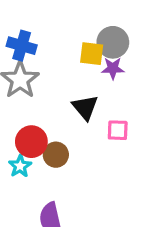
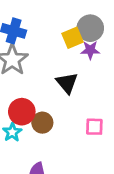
yellow square: (92, 54) -> (72, 38), turned -30
pink square: (118, 130) -> (94, 127), moved

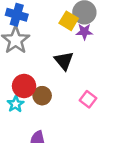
yellow square: (72, 38) -> (69, 21), turned -36
pink square: (94, 127) -> (88, 99), turned 35

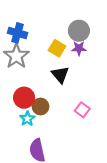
yellow square: (69, 21) -> (57, 48), moved
cyan star: (16, 104) -> (27, 119), moved

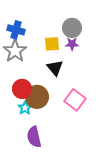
yellow square: (57, 48) -> (52, 44), turned -35
brown circle: (41, 106) -> (37, 97), size x1.5
pink square: (82, 110) -> (75, 100), size x1.5

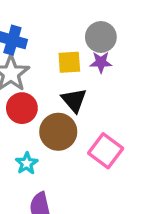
red circle: (22, 89) -> (22, 108), moved
brown circle: (37, 97) -> (58, 132), moved

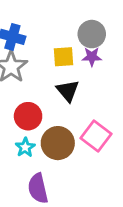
red circle: (22, 108) -> (28, 116), moved
brown circle: (58, 132) -> (58, 143), moved

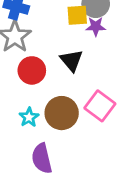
yellow square: (63, 57) -> (77, 15), moved
red circle: (28, 116) -> (32, 70), moved

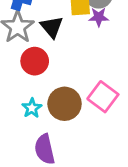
black triangle: (72, 61) -> (52, 27), moved

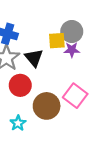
pink square: (103, 97) -> (75, 96), moved
brown circle: (65, 104) -> (47, 106), moved

